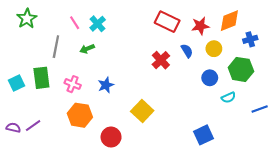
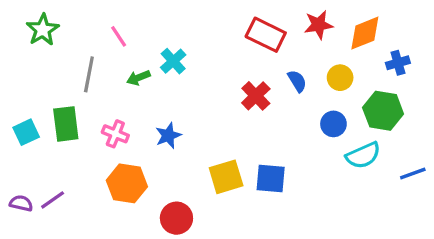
cyan cross: (98, 24) -> (173, 61), moved
red star: (200, 26) -> (319, 25), moved
cyan semicircle: (228, 98) -> (363, 155), size x1.5
yellow square: (142, 111) -> (226, 177), turned 30
blue square: (204, 135) -> (271, 178), moved, turned 30

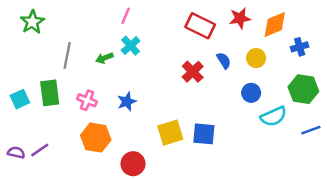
pink line: (119, 36) -> (126, 16), moved, turned 56
green hexagon: (383, 111) -> (303, 89), moved

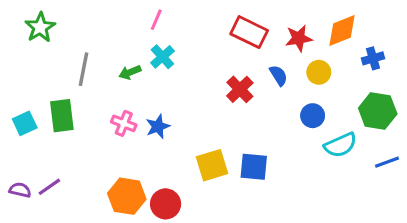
red star: (240, 18) -> (299, 38), moved
pink cross: (87, 100) -> (124, 123), moved
orange hexagon: (96, 138) -> (127, 196), moved

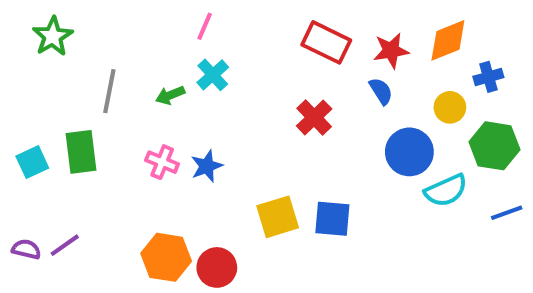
yellow circle: (319, 72) -> (450, 107), moved
blue semicircle: (279, 75) -> (381, 91), moved
blue circle: (313, 116) -> (409, 152), size x1.5

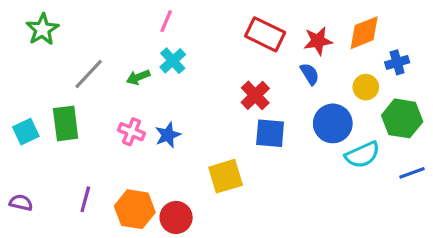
gray line: (109, 91) -> (89, 74), turned 32
blue square: (332, 219) -> (270, 133), moved
purple line: (65, 245) -> (85, 199), moved, turned -40

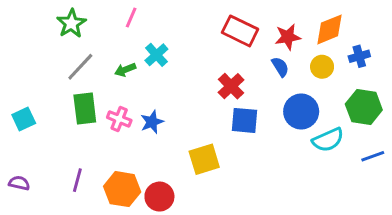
pink line: (166, 21) -> (131, 18), moved
green star: (42, 29) -> (71, 23), moved
yellow circle: (366, 87) -> (322, 67), moved
green rectangle: (66, 123) -> (85, 109), moved

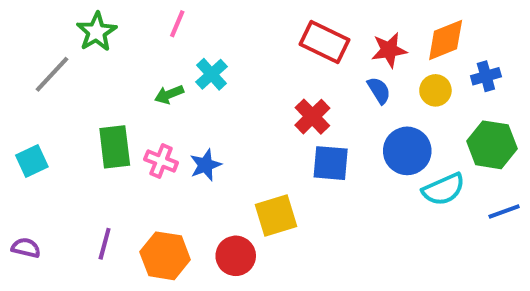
gray line: (80, 67) -> (52, 74), moved
red circle: (159, 197) -> (236, 256), moved

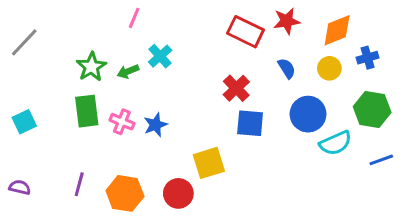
green star: (96, 32) -> (91, 67), moved
red star: (389, 50) -> (287, 21), moved
gray line: (52, 74) -> (24, 42), moved

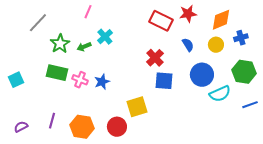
gray line: (24, 42) -> (38, 23), moved
green rectangle: (87, 111) -> (57, 73), turned -70
purple semicircle: (20, 187) -> (21, 127), moved, turned -40

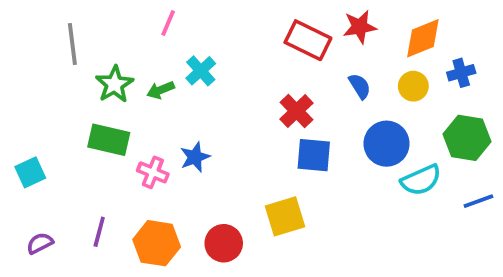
gray line: (38, 23) -> (72, 44), turned -50
cyan square: (16, 80) -> (30, 172), moved
pink cross: (80, 80) -> (153, 172), moved
yellow square: (137, 107) -> (285, 216), moved

